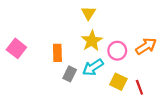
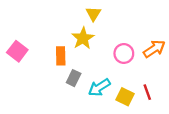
yellow star: (92, 41) -> (83, 38), moved
cyan arrow: (93, 67) -> (99, 87), moved
yellow square: (118, 82) -> (125, 97), moved

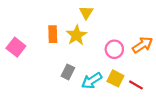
orange rectangle: (61, 56) -> (53, 34), moved
red line: (147, 92) -> (136, 85), turned -40
yellow square: (125, 97) -> (115, 78), moved

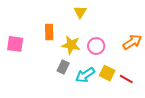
yellow star: (77, 35) -> (71, 45), moved, turned -30
pink square: (16, 47) -> (15, 44), turned -30
pink circle: (114, 49) -> (96, 46), moved

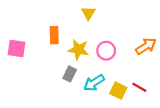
yellow square: (107, 73) -> (118, 91), moved

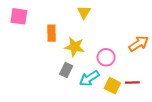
pink square: (17, 48) -> (19, 16), moved
pink circle: (106, 51) -> (106, 57), moved
red line: (139, 87) -> (132, 83), turned -32

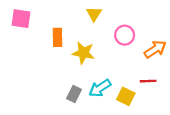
pink circle: (106, 57) -> (125, 35), moved
gray rectangle: (66, 70) -> (74, 94), moved
red line: (132, 83) -> (148, 81), moved

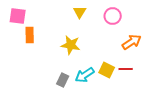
pink circle: (125, 35) -> (113, 16), moved
orange rectangle: (57, 37) -> (30, 35), moved
yellow square: (126, 96) -> (107, 70), moved

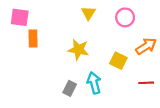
red line: (126, 69) -> (146, 83), moved
yellow square: (107, 70) -> (118, 61), moved
cyan arrow: (85, 75) -> (94, 83), turned 108

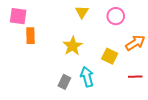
yellow star: (78, 50) -> (73, 46), turned 30

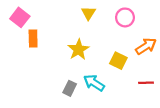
pink square: (18, 16) -> (20, 17), turned 30
cyan arrow: (87, 77) -> (94, 83), turned -42

